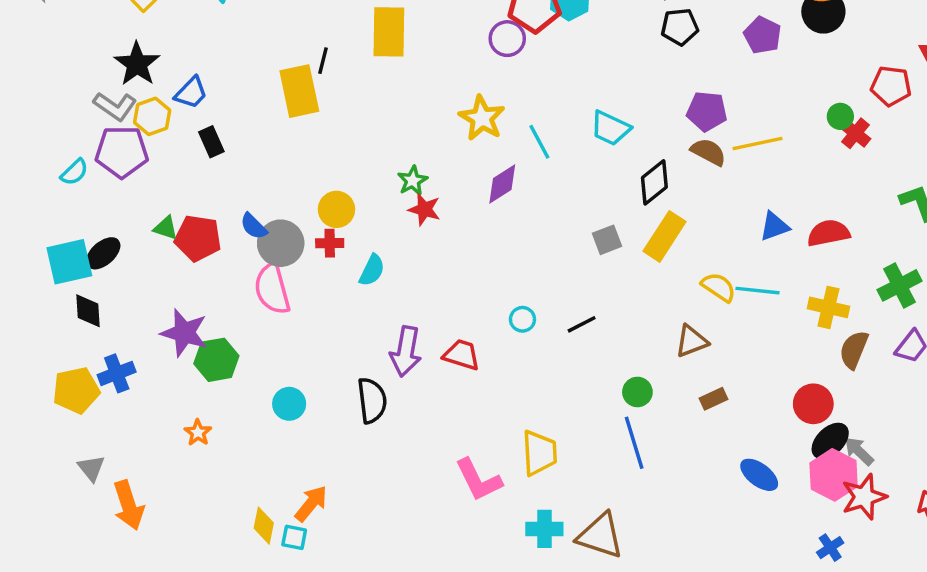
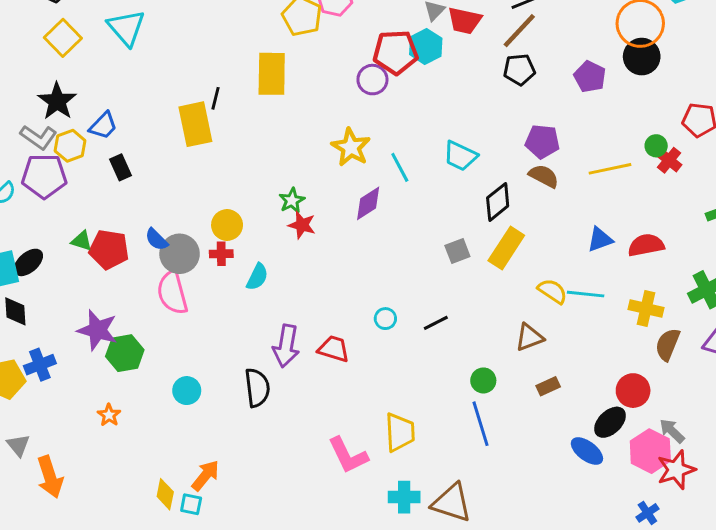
yellow line: (757, 143) -> (610, 169), moved
black ellipse: (830, 441) -> (610, 422), moved

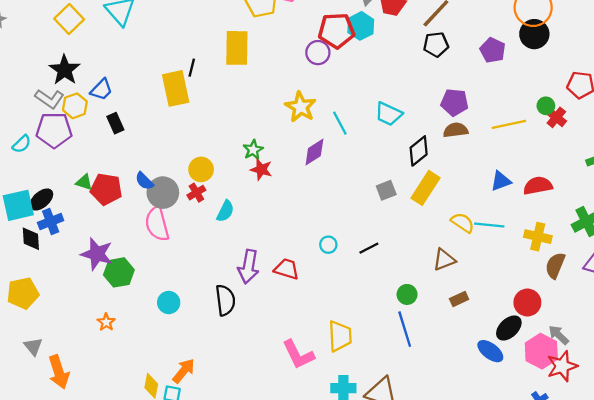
brown semicircle: (544, 176) -> (456, 130), turned -35
red cross: (221, 254) -> (196, 193), turned -30
blue cross: (40, 365) -> (51, 222), moved

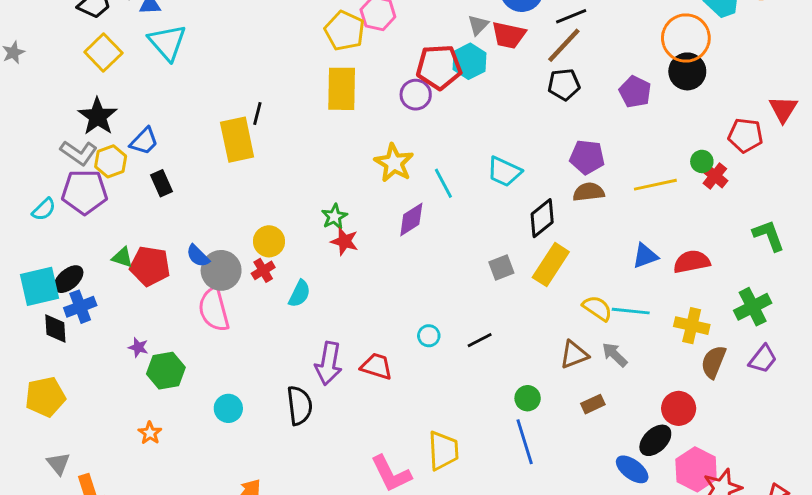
yellow rectangle: (237, 48) -> (342, 89), moved
purple star: (97, 254) -> (138, 347), size x0.5
gray arrow: (559, 335) -> (615, 355), moved

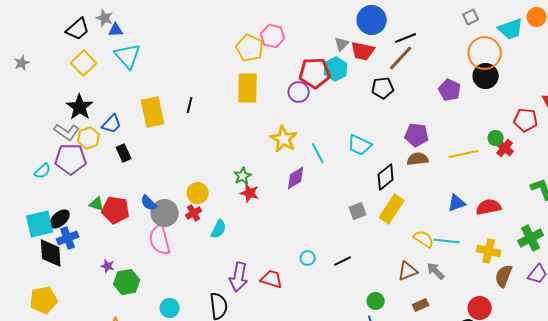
black pentagon: (564, 84) -> (383, 88), moved
yellow rectangle: (237, 140) -> (153, 112), moved
black diamond: (55, 328) -> (51, 253), size x1.4

